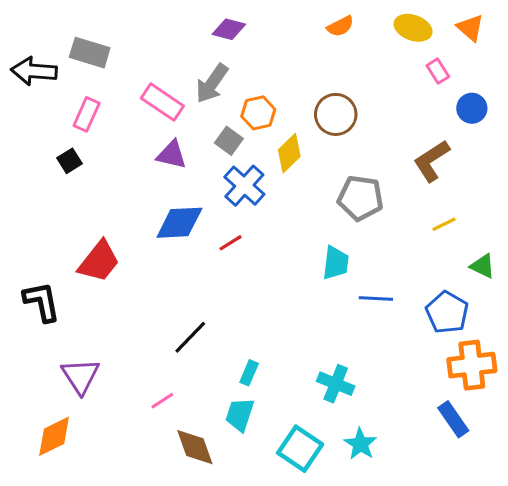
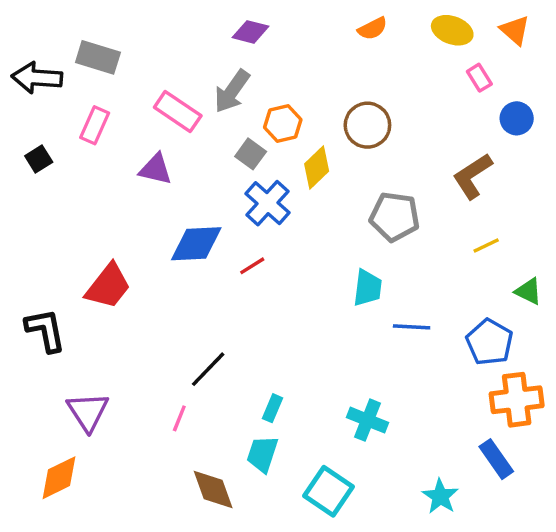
purple triangle: (172, 155) -> (156, 169), moved
black square: (70, 161) -> (39, 159), moved
pink line: (162, 401) -> (179, 418), moved, turned -35
cyan star: (360, 444) -> (440, 496), moved

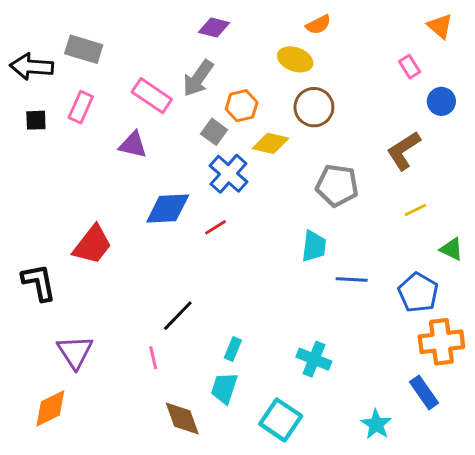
yellow ellipse: (452, 30) -> (295, 59), moved
black square: (39, 159) -> (36, 120), moved, turned 30
yellow diamond: (317, 168) -> (271, 143), turned 57
pink line: (179, 418) -> (153, 358), turned -35

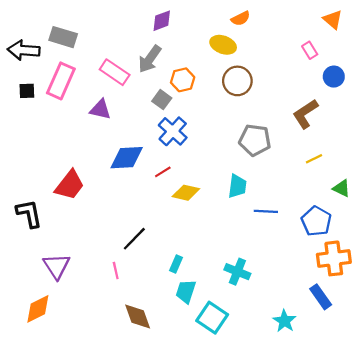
purple diamond: (214, 28) -> (162, 21), turned -35
pink rectangle: (81, 107) -> (61, 81), size x1.5
yellow diamond: (271, 143) -> (186, 193), moved
cyan trapezoid: (224, 388) -> (186, 291), moved

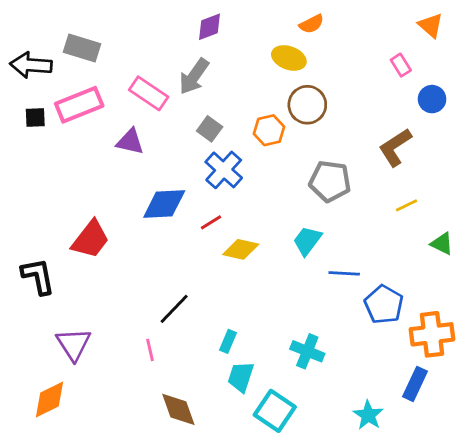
orange hexagon: (183, 80) -> (269, 130), moved
pink rectangle: (61, 81) -> (79, 105), turned 44
cyan trapezoid: (237, 186) -> (307, 241), turned -150
blue pentagon: (316, 221) -> (384, 305), moved
blue rectangle: (321, 297) -> (415, 384), turned 60

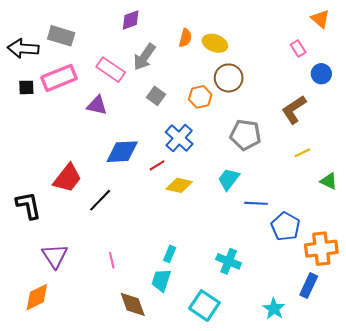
orange semicircle: (312, 24) -> (185, 38), moved, turned -48
purple diamond: (210, 27) -> (131, 20), moved
blue cross: (224, 170) -> (179, 138), moved
black line: (174, 309) -> (100, 200), moved
cyan trapezoid: (241, 377) -> (161, 280), moved

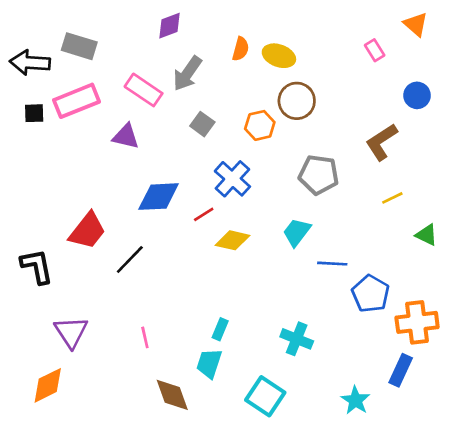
pink rectangle: (298, 48) -> (375, 50), moved

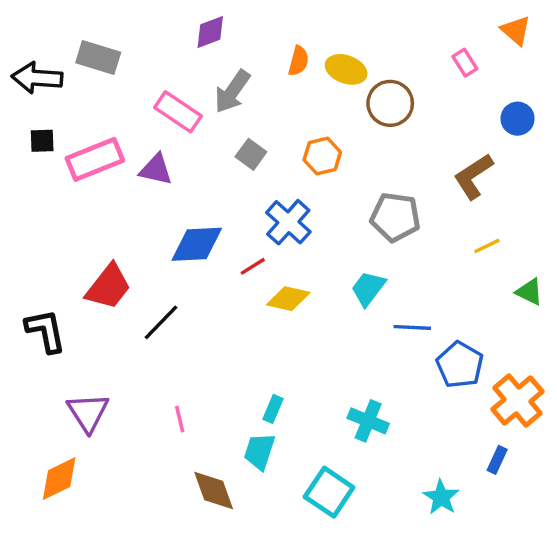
pink rectangle: (77, 101) -> (95, 159), moved
brown circle: (297, 101) -> (390, 103), moved
orange cross: (417, 322) -> (518, 400), turned -33
blue rectangle: (401, 370) -> (497, 460), size x0.7

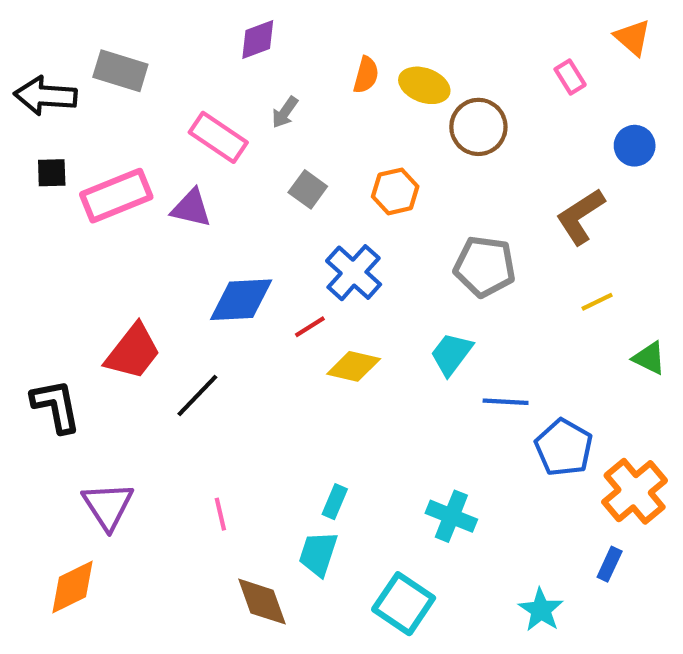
gray arrow: (232, 91) -> (285, 112), size x0.6

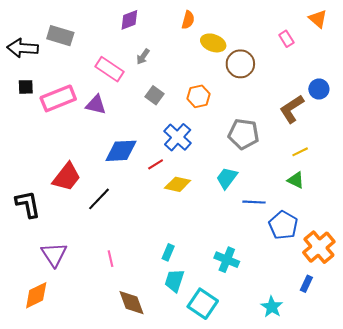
orange semicircle: (366, 75) -> (188, 20), moved
blue circle: (635, 146) -> (319, 89), moved
green triangle: (649, 358) -> (296, 180), moved
cyan trapezoid: (318, 554) -> (174, 281), moved

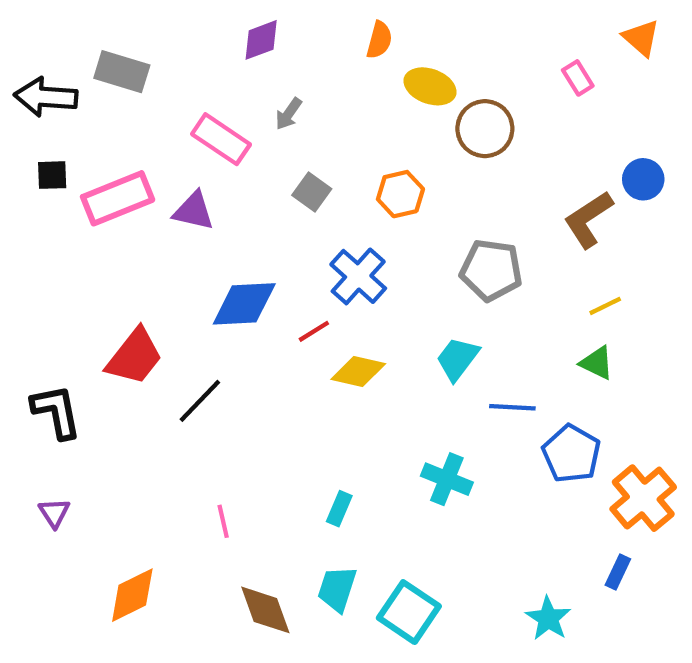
purple triangle: (54, 254) -> (54, 513), moved, size x0.6
cyan cross: (227, 260) -> (447, 479), moved
cyan trapezoid: (174, 281) -> (337, 589), moved
orange diamond: (36, 295) -> (132, 595), moved

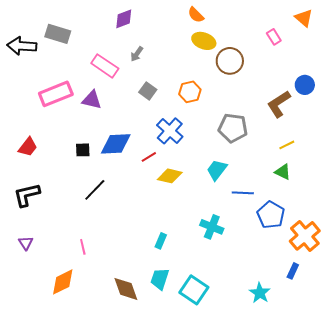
orange semicircle: (379, 40) -> (196, 15), moved, turned 120
black square: (52, 175) -> (83, 150), moved
red trapezoid: (134, 357) -> (28, 147), moved, size x0.7
black L-shape: (56, 412) -> (27, 195), turned -92
pink line: (223, 521) -> (83, 247), moved

